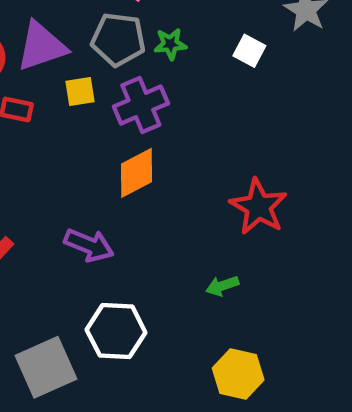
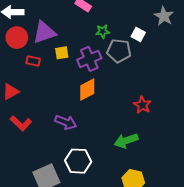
gray pentagon: (118, 39) -> (119, 51), moved
red star: (258, 207) -> (142, 105), size x0.7
green arrow: (222, 286) -> (126, 141), size x1.6

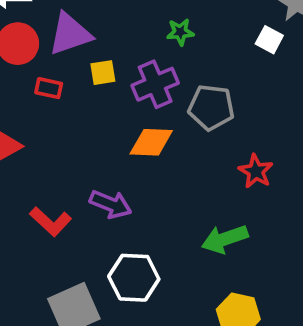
white square: (138, 34) -> (269, 40), moved
gray pentagon: (119, 51) -> (211, 107), moved
orange diamond: (87, 90) -> (151, 142), turned 30
red L-shape: (21, 123) -> (51, 222), moved

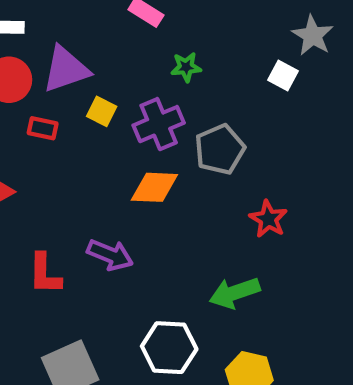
yellow square: (103, 73) -> (102, 111), turned 36
gray pentagon: (211, 107) -> (220, 149), turned -30
red L-shape: (51, 222) -> (45, 274), turned 48
white hexagon: (134, 278) -> (169, 348), moved

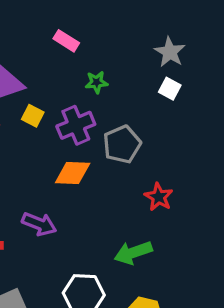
gray star: (313, 35) -> (170, 52), moved

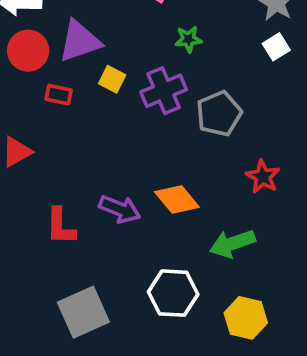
white square: (170, 89) -> (276, 47), turned 30
orange diamond: (73, 173) -> (177, 200), moved, turned 48

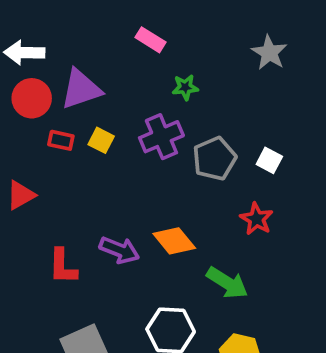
white square: (276, 47) -> (269, 160), moved, turned -30
yellow square: (112, 79) -> (101, 140), moved
green arrow: (232, 243) -> (227, 283), turned -129

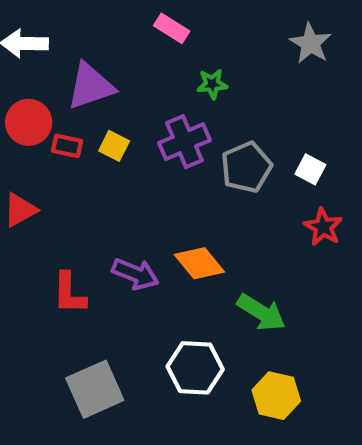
red circle: (32, 98) -> (29, 122), moved
red star: (256, 219) -> (323, 227), moved

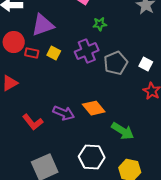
red L-shape: (69, 293) -> (33, 122), turned -40

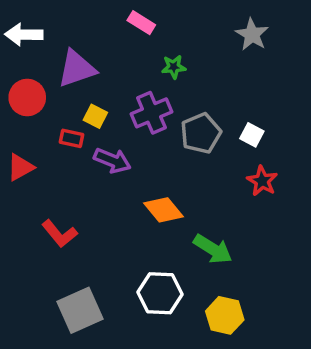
red rectangle: (32, 53) -> (72, 138), moved
purple arrow: (64, 113) -> (112, 160), moved

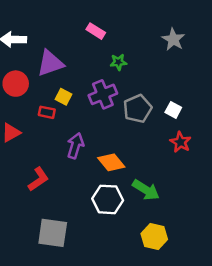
purple arrow: (112, 160) -> (75, 146), moved, turned -95
red L-shape: (60, 234) -> (38, 179), turned -85
white hexagon: (160, 293) -> (108, 199), moved
gray square: (80, 310) -> (53, 233), turned 32

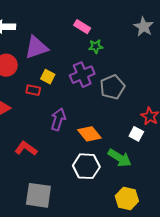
pink rectangle: (96, 31) -> (82, 27), moved
white square: (173, 110) -> (136, 134), moved
red L-shape: (38, 179) -> (26, 148), turned -110

